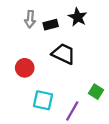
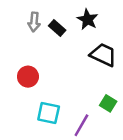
black rectangle: (51, 25) -> (57, 28), turned 56
black trapezoid: (64, 54) -> (103, 55), moved

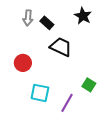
black star: (88, 19) -> (83, 16), moved
black trapezoid: (103, 55) -> (61, 47), moved

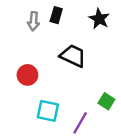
black rectangle: (47, 23) -> (56, 15), moved, turned 64

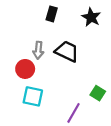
gray arrow: (33, 21) -> (38, 50), moved
cyan square: (48, 111) -> (33, 96), moved

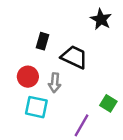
black rectangle: (52, 14) -> (42, 41), moved
gray arrow: (38, 50) -> (55, 83), moved

